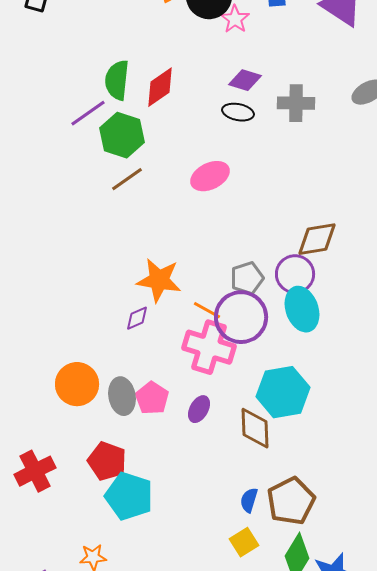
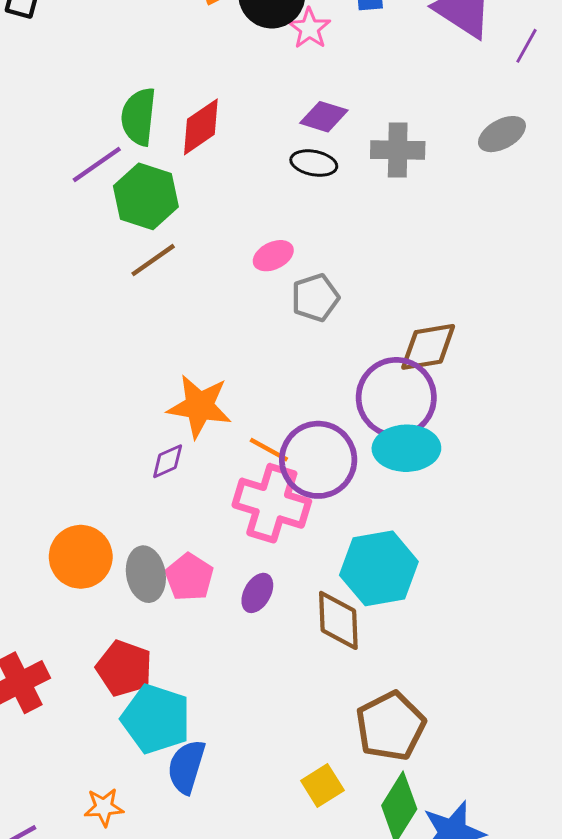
pink ellipse: (210, 176) -> (273, 256), size x0.7
purple circle: (295, 274) -> (396, 398), size x1.4
gray pentagon: (247, 278) -> (315, 298), moved
cyan ellipse: (302, 309) -> (406, 448), turned -72
blue semicircle: (249, 500) -> (186, 767), moved, size x1.5

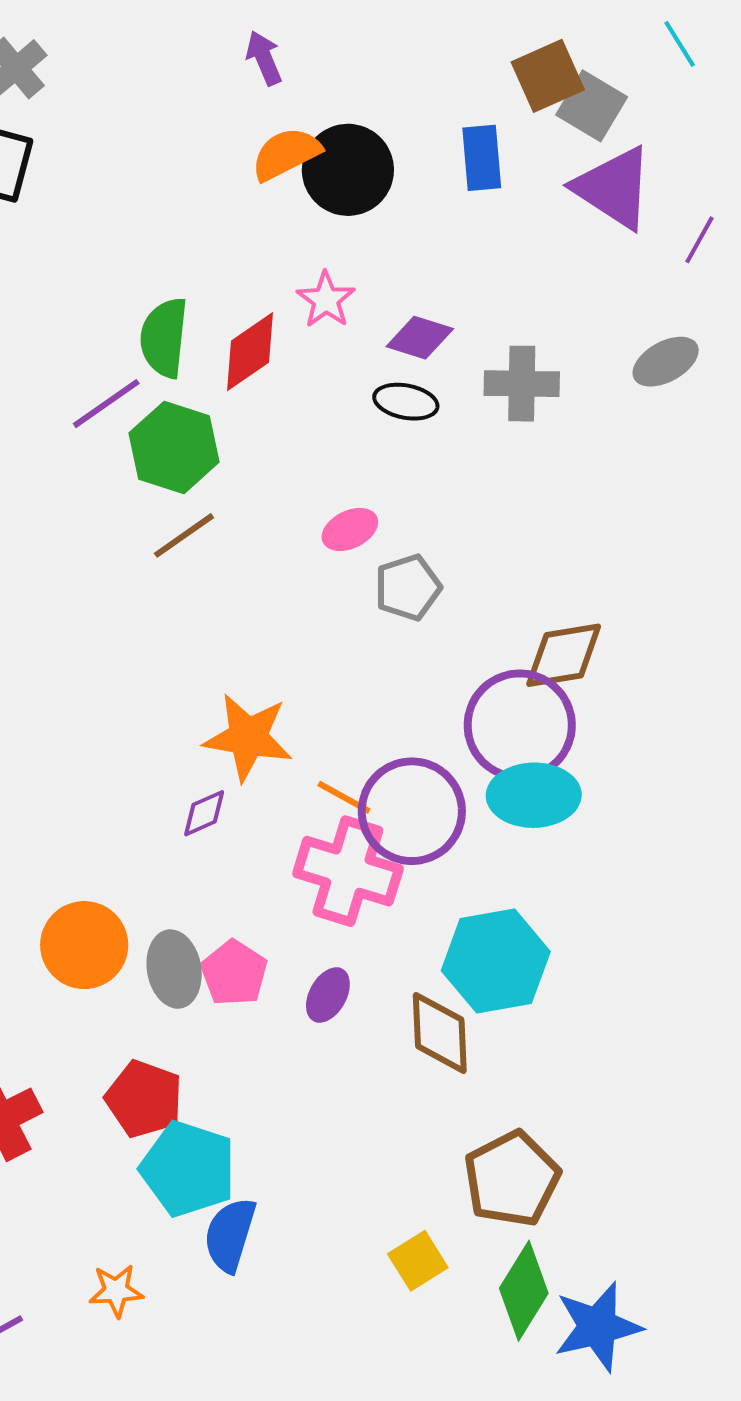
pink star: (309, 28) -> (326, 300), moved

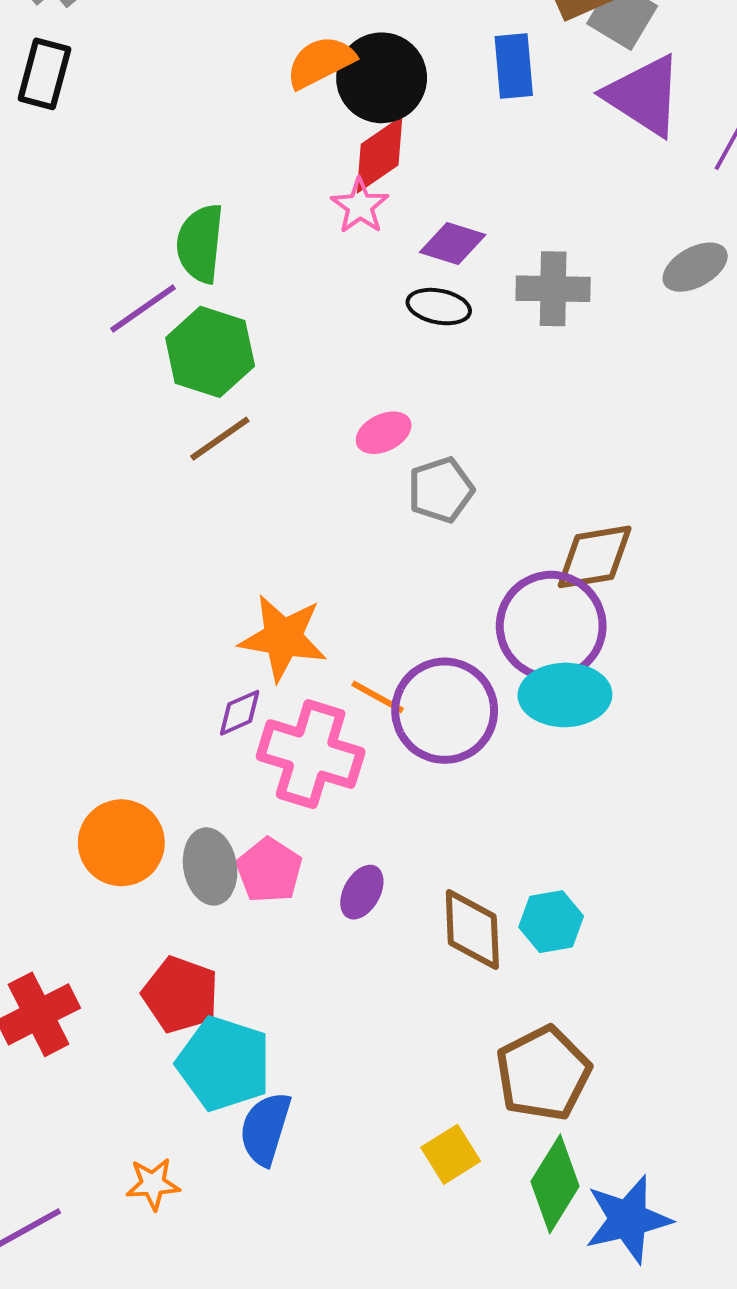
red diamond: (250, 352) -> (380, 155), moved
pink cross: (348, 871) -> (311, 754), moved
cyan hexagon: (496, 961) -> (551, 922), moved, size x0.6

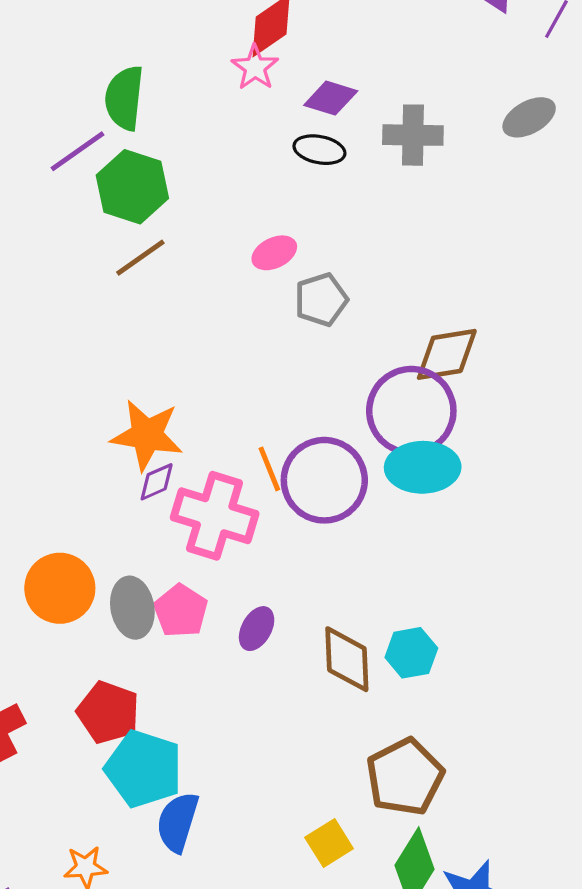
orange star: (283, 638) -> (147, 435), moved
orange line: (378, 697) -> (269, 469), turned 39

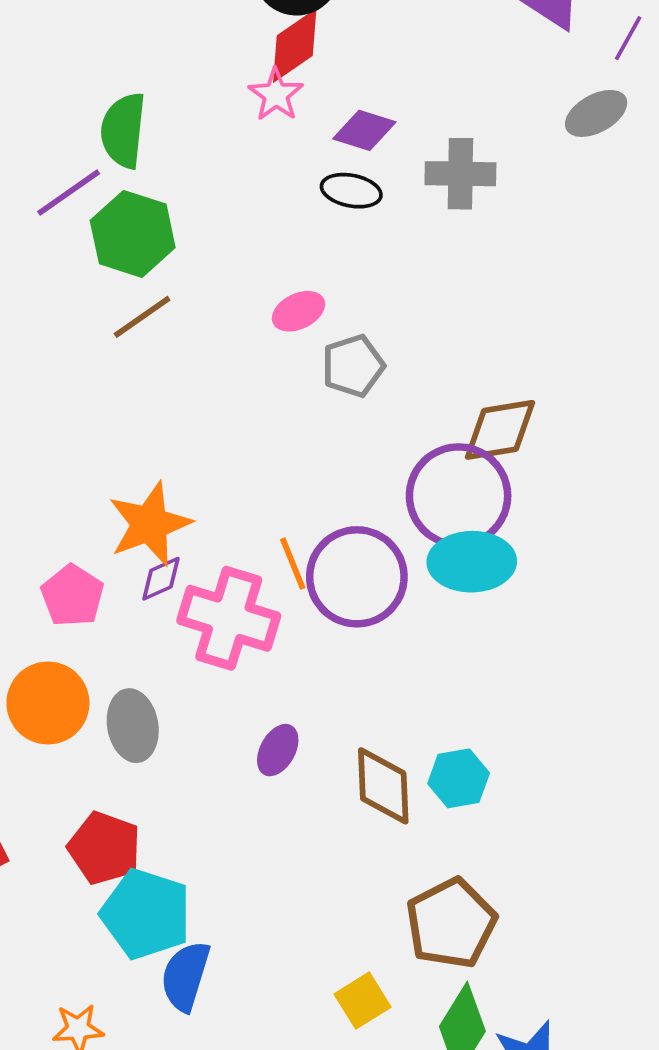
gray ellipse: (529, 117) -> (596, 113), moved
orange star: (147, 435) -> (150, 524), turned -30
pink pentagon: (181, 611) -> (72, 596), moved

